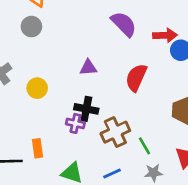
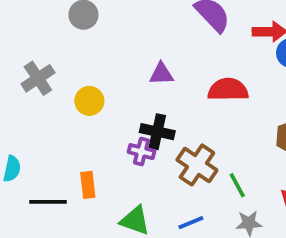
red semicircle: (136, 78) -> (228, 90), turned 64
brown cross: (115, 132) -> (197, 165), turned -32

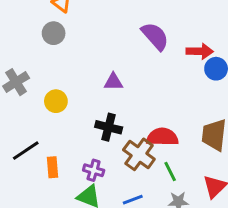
red semicircle: (228, 90) -> (162, 137), moved
purple cross: (141, 152) -> (94, 170), moved
black line: (48, 202) -> (26, 151), moved, turned -36

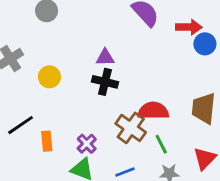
black cross: (109, 127) -> (105, 82), moved
purple cross: (94, 170) -> (87, 144), turned 30

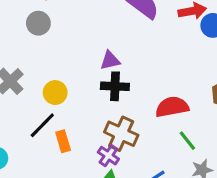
black line: (21, 125) -> (42, 125), moved
brown cross: (131, 128) -> (121, 134), moved
orange rectangle: (47, 141) -> (63, 141), moved

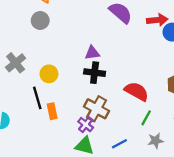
red semicircle: (172, 107) -> (137, 91), turned 35
black line: (42, 125) -> (37, 98), turned -65
green line: (187, 141) -> (146, 118), turned 63

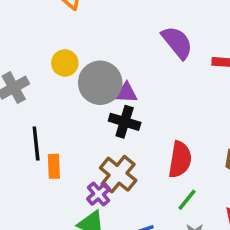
gray circle: (40, 20) -> (100, 83), moved, size x1.6
yellow circle: (49, 74) -> (65, 63), moved
red semicircle: (137, 91) -> (180, 159), turned 60

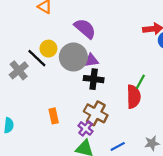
purple semicircle: (177, 42) -> (85, 29), moved
black line: (36, 144) -> (37, 58), moved, turned -30
green line: (187, 200) -> (140, 82), moved

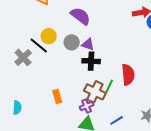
gray circle: (73, 57) -> (72, 42), size x0.6
purple triangle: (91, 60) -> (88, 44), turned 32
green line: (140, 82) -> (109, 86), moved
purple cross: (86, 128) -> (87, 106), turned 32

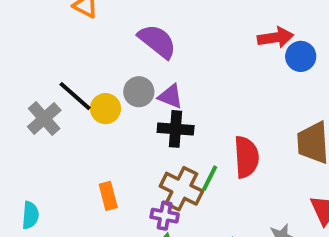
yellow circle: (49, 36) -> (105, 109), moved
purple cross: (87, 106) -> (165, 216), turned 32

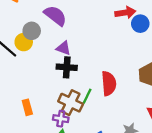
gray circle: (139, 92) -> (32, 31), moved
yellow circle: (105, 109) -> (24, 42), moved

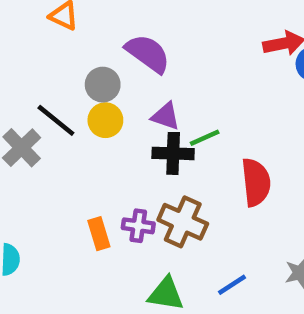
yellow circle: (24, 42) -> (105, 120), moved
green line: (87, 96) -> (205, 138), moved, turned 42
purple cross: (61, 119) -> (138, 226), moved

